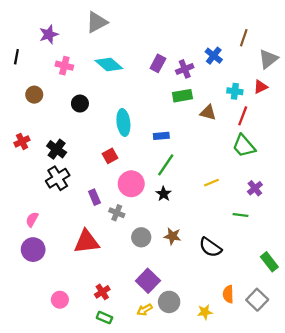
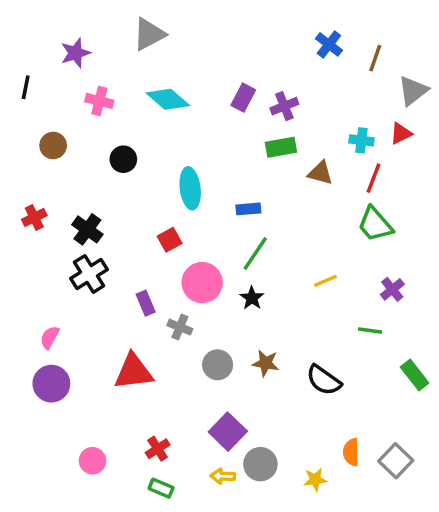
blue cross: (214, 56) -> (329, 44), moved
green rectangle: (269, 262) -> (415, 375), moved
yellow arrow: (145, 310) -> (223, 476), turned 32

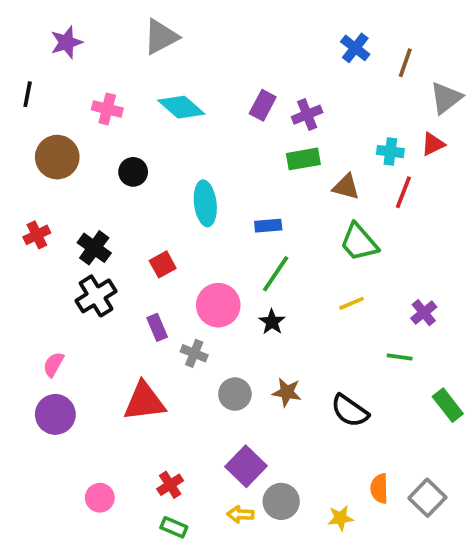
purple star: (75, 53) -> (66, 42), moved
brown circle: (53, 146) -> (57, 157), size x1.5
green trapezoid: (375, 224) -> (359, 242), moved
red square: (170, 240) -> (163, 264), moved

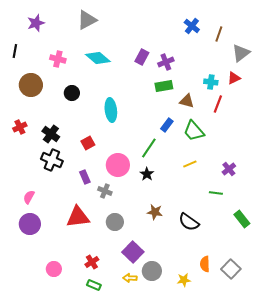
blue rectangle: (268, 226) -> (167, 125), moved, turned -48
black cross: (96, 296) -> (52, 160), turned -35
gray circle: (235, 394) -> (115, 222), moved

